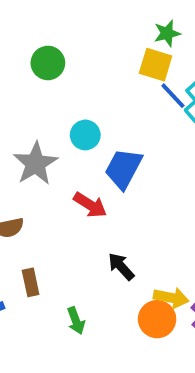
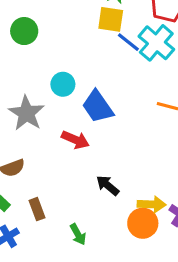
blue trapezoid: (124, 169) -> (98, 107), turned -54

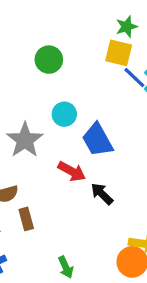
green circle: (24, 31) -> (49, 60), moved
black arrow: (108, 185) -> (102, 194), moved
brown rectangle: (37, 209) -> (26, 219), moved

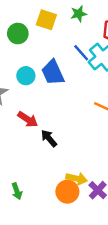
yellow square: (119, 53) -> (46, 20), moved
blue trapezoid: (97, 140) -> (53, 73), moved

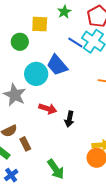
cyan circle: (26, 76) -> (36, 74), size x1.5
black arrow: (49, 138) -> (69, 119), turned -112
green arrow: (17, 191) -> (56, 169), size x1.5

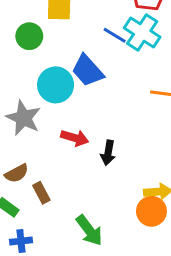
blue cross: (11, 175) -> (21, 241), turned 32

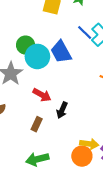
green circle: (29, 36) -> (26, 45), moved
brown rectangle: (41, 193) -> (37, 124), moved, turned 40
green arrow: (89, 230) -> (37, 159), turned 100

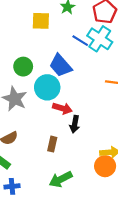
cyan circle: (37, 56) -> (47, 87), moved
red arrow: (42, 95) -> (62, 108), moved

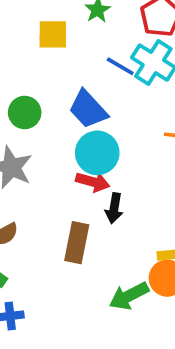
cyan circle: (47, 87) -> (97, 153), moved
brown rectangle: (52, 144) -> (77, 243), size x1.5
green arrow: (61, 179) -> (129, 296), moved

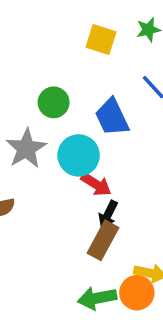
cyan circle: (97, 153) -> (79, 155), moved
brown rectangle: (77, 243) -> (103, 240), moved

